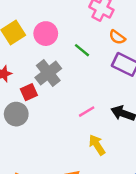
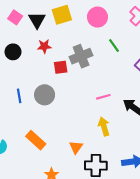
pink circle: (46, 34) -> (97, 17), moved
gray circle: (16, 114) -> (45, 95), moved

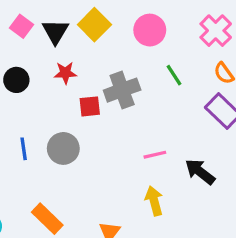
yellow square: (62, 15) -> (94, 25), turned -30

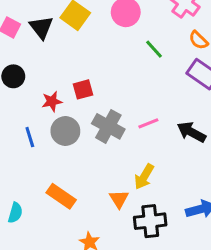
red star: (65, 73) -> (52, 101), moved
gray cross: (122, 90) -> (108, 126), moved, turned -32
yellow arrow: (154, 201) -> (144, 177), moved, turned -125

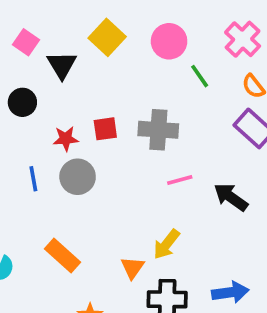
black triangle: (41, 27) -> (62, 65), moved
green line: (154, 49) -> (200, 76), moved
gray cross: (108, 126) -> (158, 130), moved, turned -32

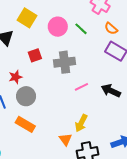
pink circle: (169, 41) -> (58, 27), moved
red square: (105, 129) -> (35, 55), moved
orange rectangle: (63, 256) -> (25, 124), moved

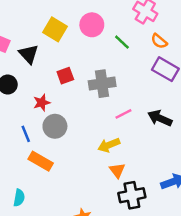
pink circle: (58, 27) -> (92, 25), moved
yellow arrow: (81, 123) -> (109, 145), moved, turned 42
orange rectangle: (25, 124) -> (41, 161), moved
orange triangle: (65, 139) -> (117, 170), moved

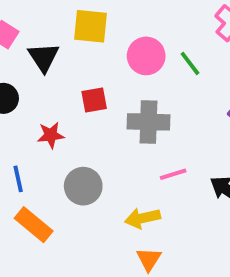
pink circle: (92, 25) -> (146, 56), moved
yellow square: (55, 29) -> (91, 26), turned -35
gray circle: (55, 126) -> (83, 186), moved

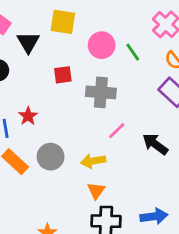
red star: (51, 135) -> (28, 116), moved, turned -30
pink line: (173, 174) -> (117, 131), turned -30
gray circle: (83, 186) -> (51, 157), moved

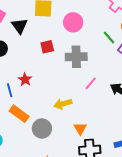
green line: (133, 52) -> (109, 37), moved
gray circle: (51, 157) -> (42, 128), moved
yellow arrow: (93, 161) -> (63, 104), moved

